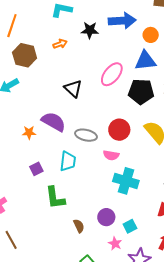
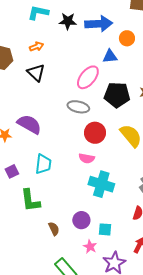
black star: (90, 30) -> (68, 21), moved
blue triangle: (145, 61) -> (110, 56), moved, size x0.7
black triangle: (73, 88) -> (36, 73), moved
gray ellipse: (86, 135) -> (78, 107), moved
cyan square: (130, 226) -> (105, 229), turned 32

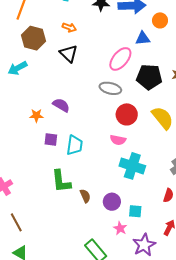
orange arrow: (36, 47) -> (69, 27), turned 40
purple semicircle: (29, 124) -> (61, 105), size x0.7
purple square: (12, 171) -> (51, 140), moved, turned 32
brown semicircle: (54, 229) -> (85, 196), moved

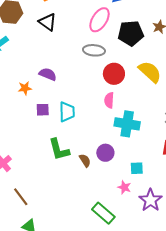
pink semicircle: (118, 140) -> (109, 100), turned 91
purple circle: (112, 202) -> (105, 153), moved

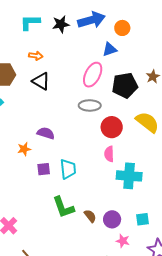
purple circle: (105, 153) -> (112, 219), moved
pink star: (124, 187) -> (123, 241), moved

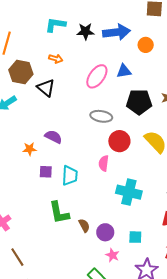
blue triangle: (110, 49) -> (124, 71), moved
pink ellipse: (93, 75) -> (97, 76), moved
black triangle: (41, 81) -> (46, 88), moved
pink semicircle: (109, 154) -> (104, 163), moved

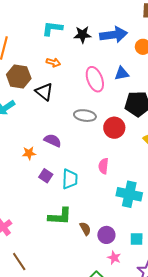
pink ellipse: (97, 76) -> (95, 79), turned -55
gray ellipse: (101, 116) -> (85, 116), moved
red circle: (119, 141) -> (114, 128), moved
purple square: (46, 172) -> (46, 176), turned 32
green L-shape: (59, 213) -> (60, 216), turned -75

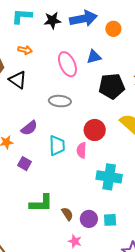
red circle: (114, 128) -> (95, 130), moved
purple semicircle: (53, 141) -> (29, 128), turned 120
cyan trapezoid: (70, 179) -> (57, 146), moved
cyan square: (137, 239) -> (110, 220), moved
pink star: (114, 258) -> (75, 241), moved

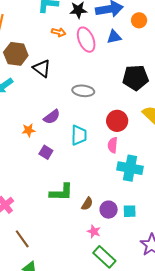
orange arrow: (25, 50) -> (59, 32), moved
blue triangle: (94, 57) -> (114, 37), moved
pink ellipse: (67, 64) -> (86, 40), moved
pink semicircle: (82, 150) -> (113, 145), moved
brown semicircle: (67, 214) -> (87, 204), turned 64

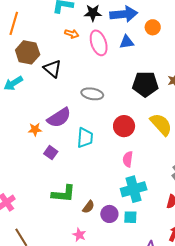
purple semicircle: (52, 117) -> (59, 118), size x1.4
pink semicircle: (113, 145) -> (128, 159), moved
cyan cross: (130, 168) -> (134, 189), moved, turned -30
pink star: (94, 231) -> (79, 235), moved

